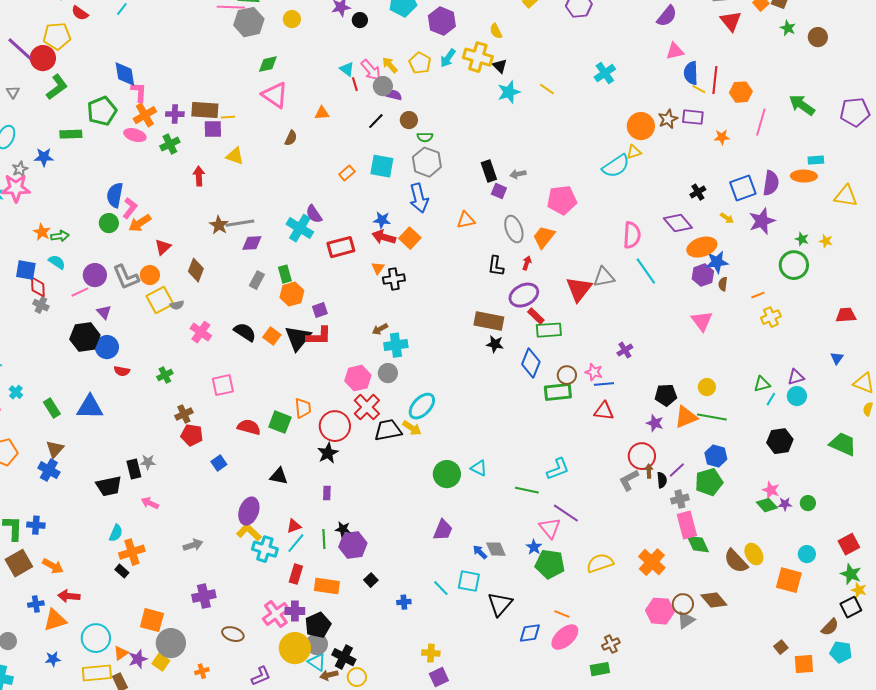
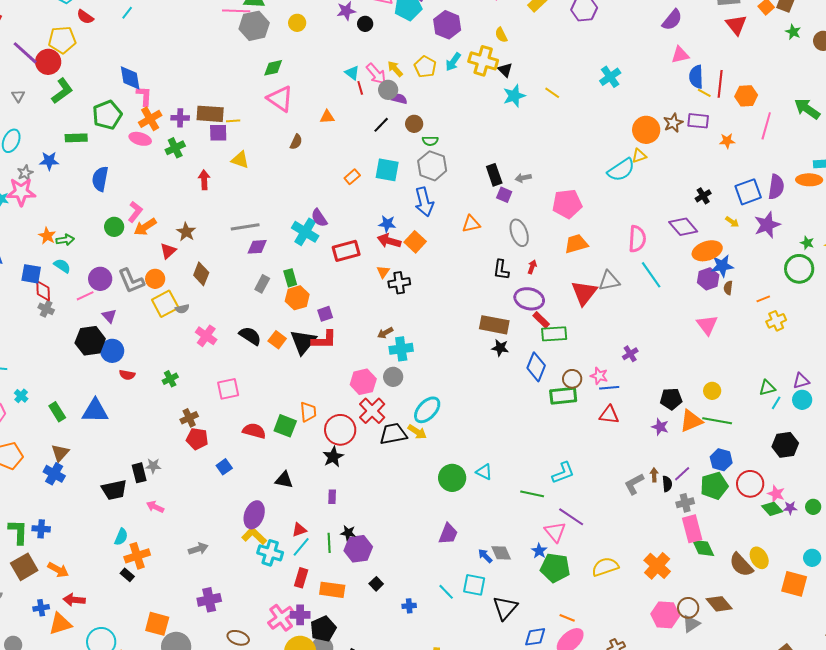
blue semicircle: (115, 195) -> (100, 179), moved
brown star: (219, 225) -> (186, 232), moved
orange trapezoid: (544, 237) -> (576, 244), moved, turned 35
purple ellipse: (524, 295) -> (529, 299), turned 40
red circle: (642, 456) -> (750, 484), moved

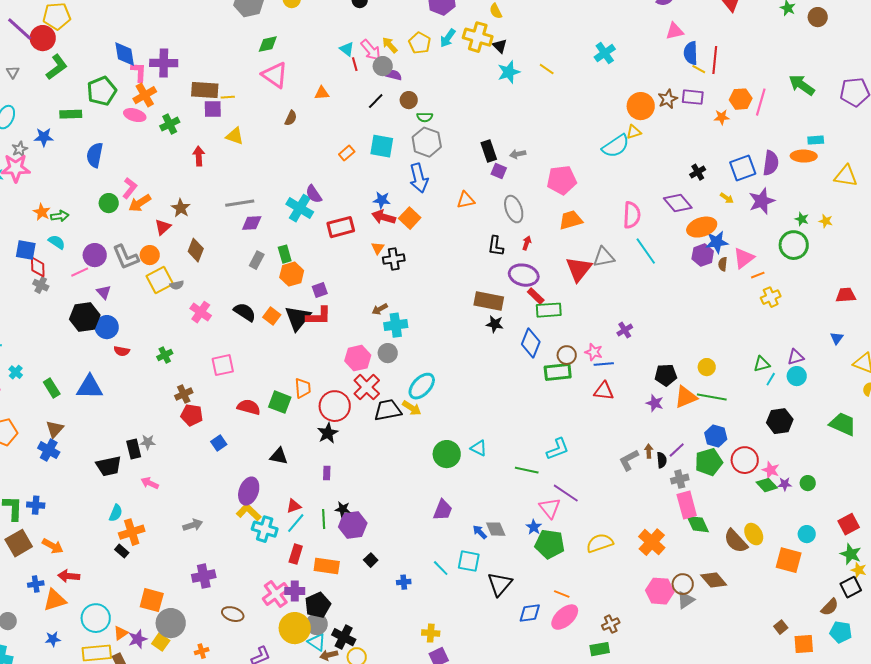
orange hexagon: (746, 96) -> (741, 99), moved
purple cross: (180, 118) -> (164, 63), moved, size x1.5
pink triangle: (707, 325) -> (744, 258), moved, turned 30

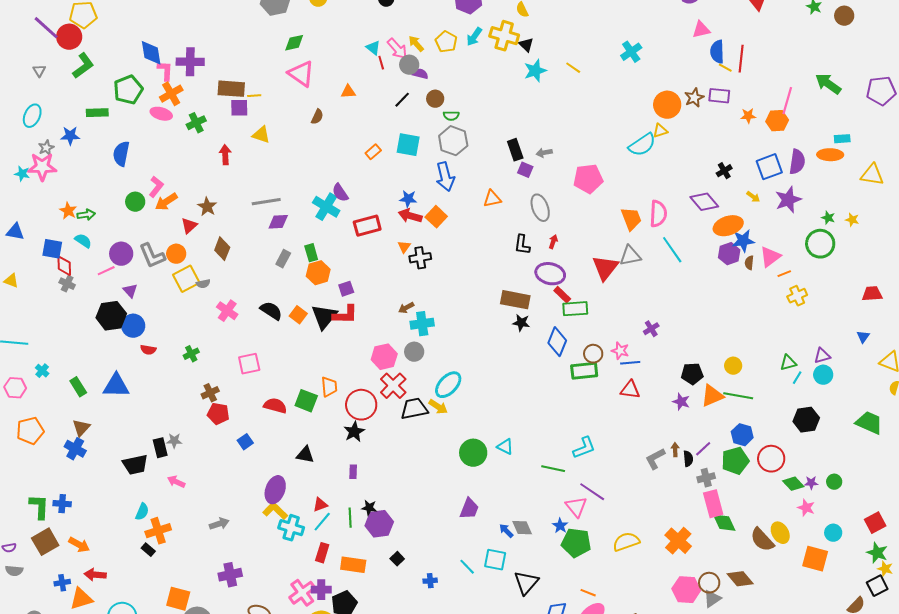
orange hexagon: (741, 99) -> (777, 121), moved
orange trapezoid: (571, 220) -> (631, 219), moved, turned 85
pink star: (771, 470) -> (806, 508), moved

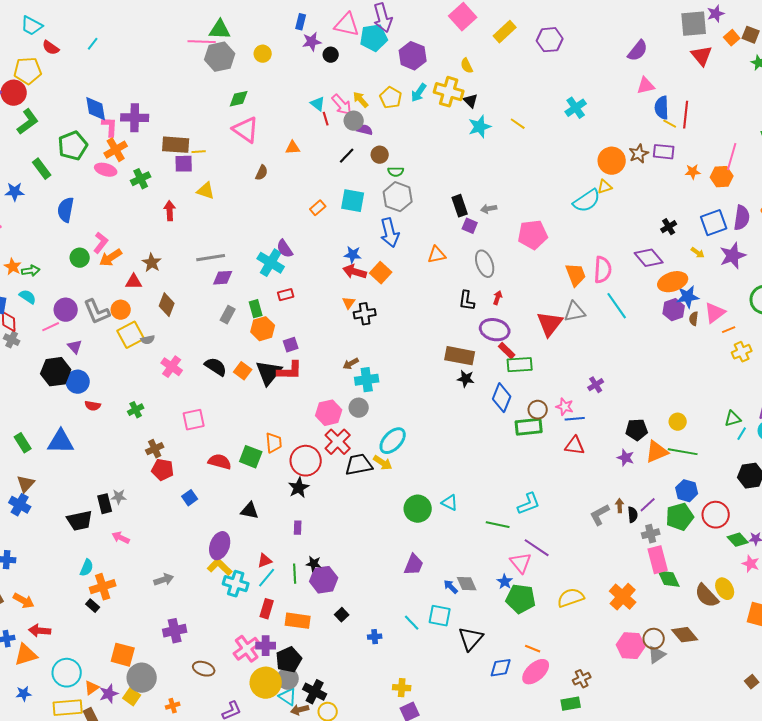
green rectangle: (97, 113) -> (42, 169), turned 55
red triangle: (189, 226) -> (134, 282), turned 42
red rectangle: (367, 226) -> (286, 295), moved, size x0.6

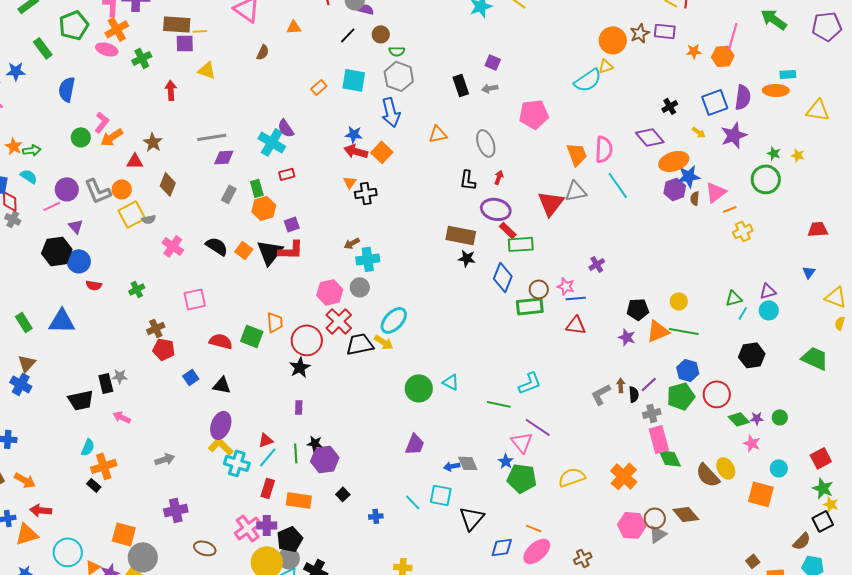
purple square: (470, 226) -> (493, 62), moved
black triangle: (250, 511) -> (222, 385), moved
blue arrow: (451, 587) -> (452, 466), turned -56

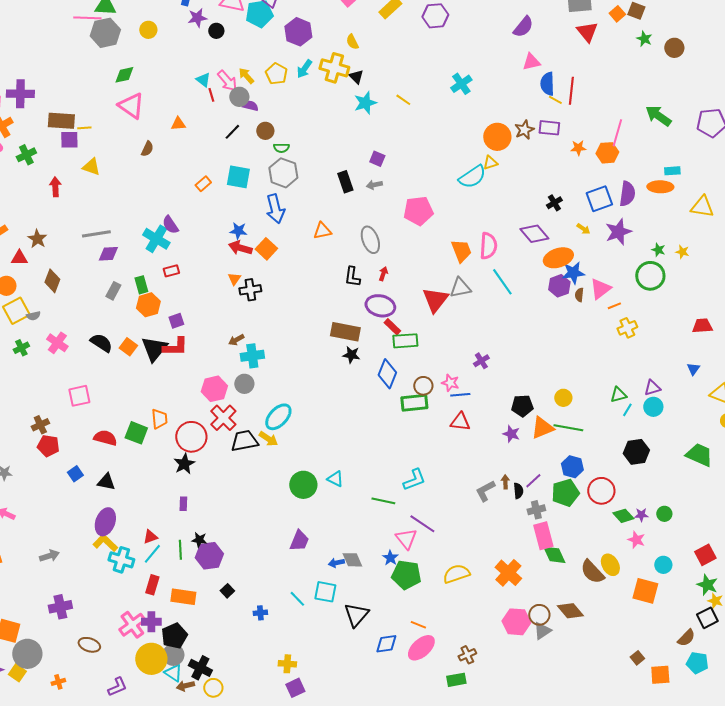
green cross: (137, 289) -> (21, 348), moved

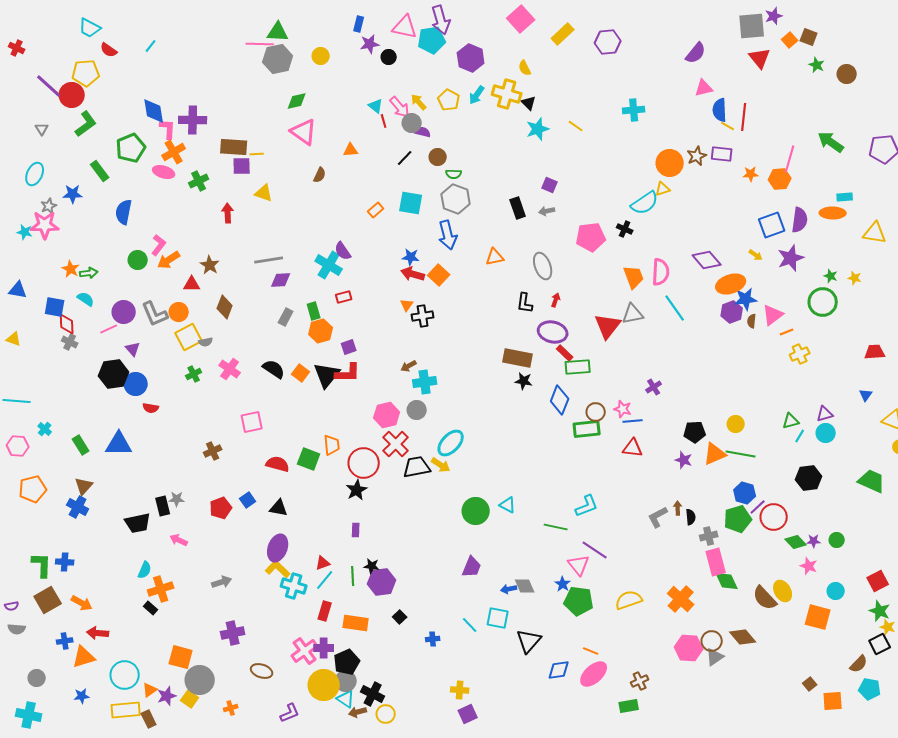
cyan cross: (461, 84) -> (634, 110), turned 30
black cross: (554, 203) -> (625, 229), moved, turned -35
red pentagon: (48, 446) -> (221, 508), moved, turned -30
purple line: (533, 481) -> (758, 507), moved

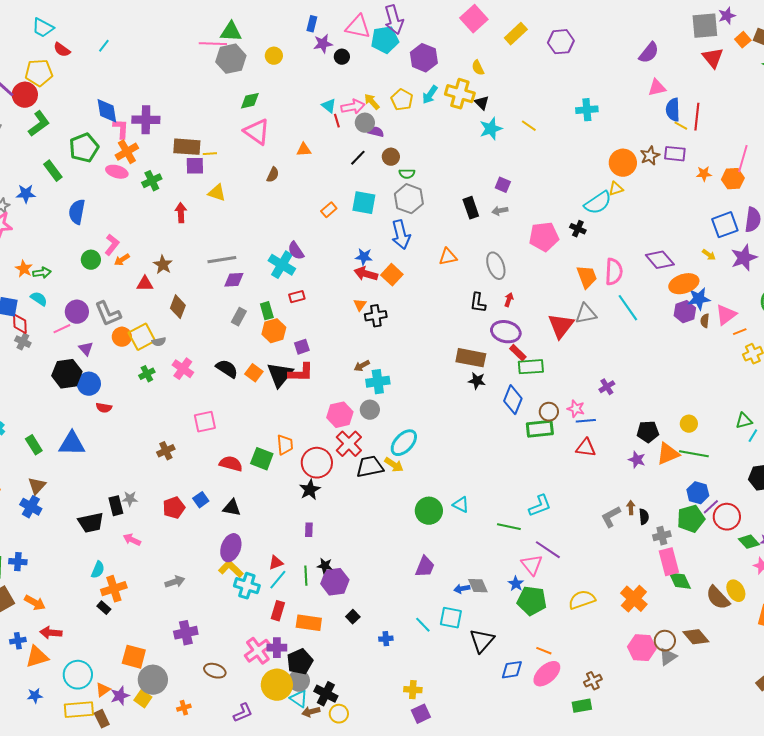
pink arrow: (400, 107) -> (353, 107), turned -60
orange arrow: (169, 260) -> (122, 260), size x0.7
orange circle: (179, 312) -> (122, 337), moved

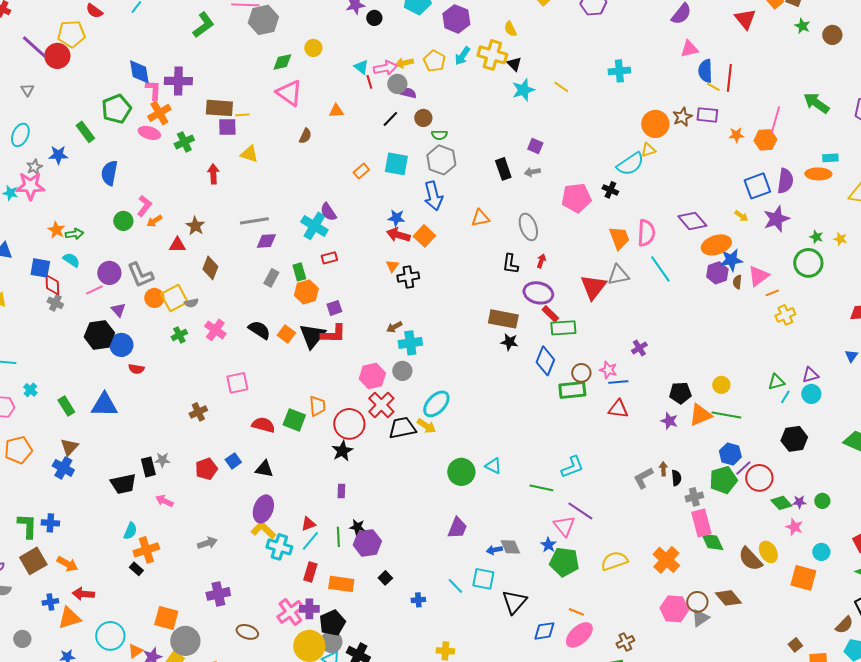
yellow circle: (274, 56) -> (313, 48), moved
yellow arrow: (372, 102) -> (404, 63), turned -60
green L-shape: (39, 124) -> (203, 25), moved

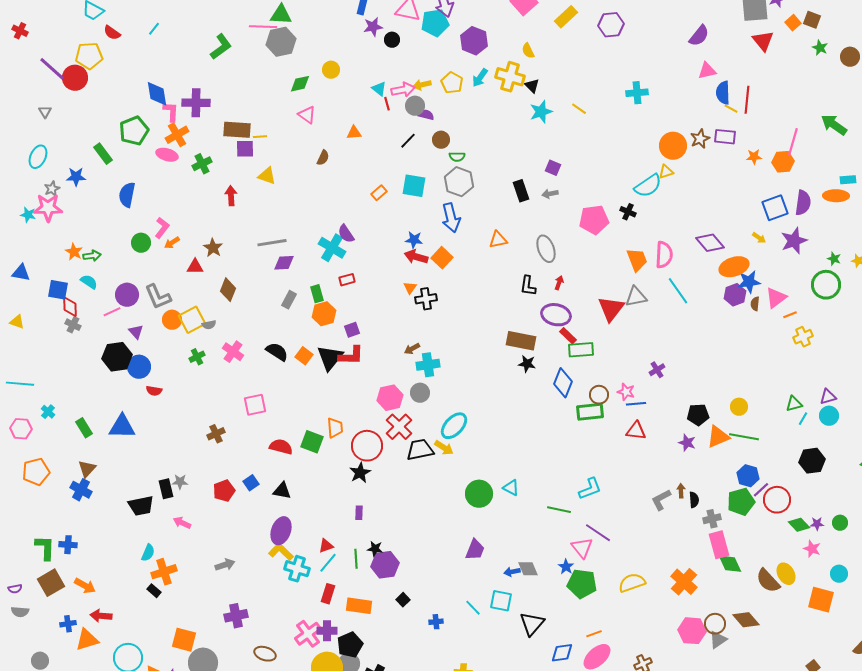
pink triangle: (289, 93) -> (307, 115), size x0.7
orange line: (576, 612) -> (594, 634), turned -42

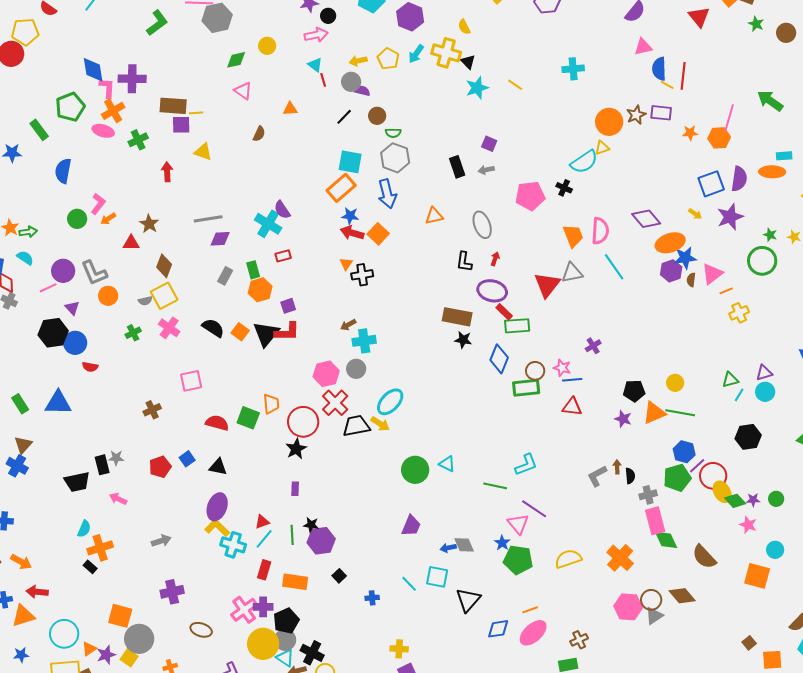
pink arrow: (403, 90) -> (316, 35), moved
orange rectangle: (379, 193) -> (341, 188), moved, size x1.8
yellow square: (192, 320) -> (164, 296), moved
yellow ellipse: (786, 574) -> (722, 492), moved

